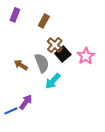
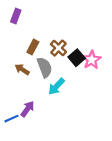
brown rectangle: (44, 21) -> (33, 47), moved
black square: (63, 54) -> (77, 58), moved

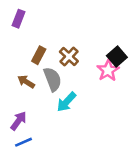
black square: (77, 58) -> (117, 56), moved
purple arrow: (28, 109) -> (18, 121), moved
blue line: (11, 119) -> (24, 142), moved

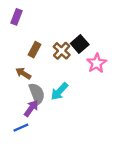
black square: (117, 56) -> (80, 44), moved
gray semicircle: (53, 79) -> (37, 94), moved
purple arrow: (18, 121) -> (31, 108), moved

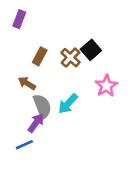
pink star: (97, 63) -> (106, 86), moved

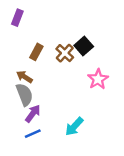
cyan arrow: (68, 104) -> (74, 127), moved
gray semicircle: (42, 106) -> (24, 95), moved
blue line: (24, 145) -> (33, 134), moved

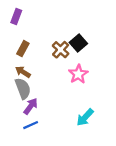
brown rectangle: (36, 52) -> (23, 49), moved
pink star: (98, 79) -> (78, 74), moved
cyan arrow: (74, 127) -> (85, 117), moved

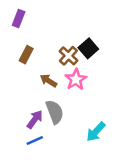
brown arrow: (23, 72) -> (48, 81), moved
pink star: (78, 74) -> (76, 79), moved
gray semicircle: (23, 89) -> (55, 112), moved

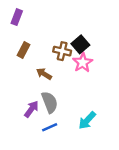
brown cross: (68, 56) -> (62, 51), turned -30
pink star: (76, 79) -> (83, 62), moved
blue line: (35, 140) -> (50, 127), moved

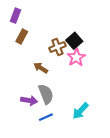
brown rectangle: (24, 50) -> (22, 37), moved
brown cross: (62, 51) -> (57, 47), turned -35
purple arrow: (31, 109) -> (29, 100), turned 63

